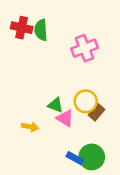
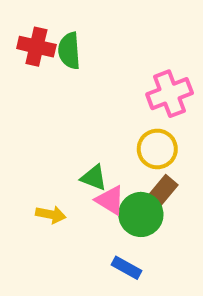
pink cross: (84, 48) -> (170, 94), moved
yellow circle: (86, 101) -> (157, 149), moved
green circle: (92, 157) -> (141, 214), moved

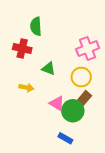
red cross: (36, 47) -> (22, 49), moved
green triangle: (94, 178) -> (49, 69), moved
yellow arrow: (51, 214) -> (26, 88), moved

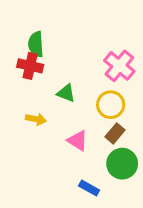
green semicircle: (36, 26) -> (36, 44), moved
pink cross: (88, 49) -> (119, 66), turned -30
green circle: (73, 111) -> (122, 164), moved

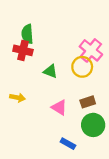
yellow circle: (111, 105) -> (82, 67), moved
yellow arrow: (36, 119) -> (17, 98), moved
brown rectangle: (115, 133) -> (88, 102), turned 32

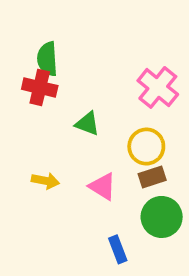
yellow circle: (82, 67) -> (146, 147), moved
yellow arrow: (17, 98) -> (45, 181), moved
blue rectangle: (68, 144) -> (118, 249), turned 40

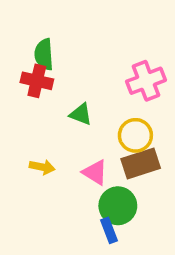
pink cross: (158, 87) -> (146, 81), turned 30
brown rectangle: (152, 177) -> (141, 164), size x1.5
green circle: (162, 217) -> (118, 206), moved

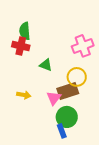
brown rectangle: (141, 164) -> (68, 91), moved
pink triangle: (95, 172) -> (54, 98), turned 35

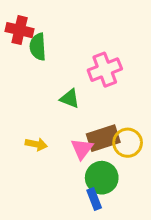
red cross: (21, 46) -> (20, 30), moved
pink cross: (83, 46) -> (105, 70), moved
yellow circle: (77, 77) -> (128, 143), moved

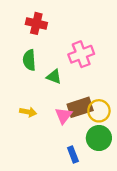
red cross: (20, 30) -> (36, 23), moved
green semicircle: (38, 47) -> (29, 60), moved
green circle: (102, 178) -> (99, 138), moved

